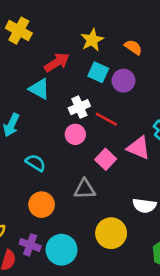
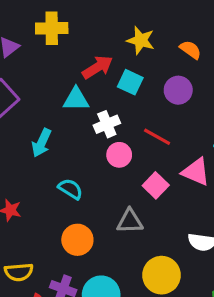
yellow cross: (19, 31) -> (52, 28), turned -30
yellow star: (92, 40) -> (141, 40), turned -30
cyan square: (98, 72) -> (130, 82), moved
cyan triangle: (39, 89) -> (76, 99), turned -30
white cross: (79, 107) -> (107, 124), moved

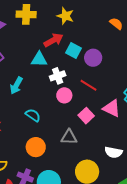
yellow star: (141, 40) -> (65, 16), moved
orange semicircle: (190, 50) -> (116, 24), moved
purple circle: (178, 90) -> (93, 58), moved

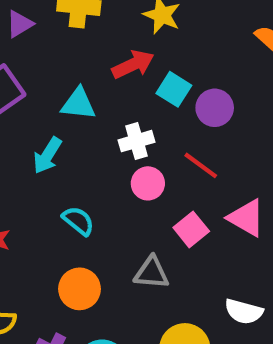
cyan triangle: (39, 59) -> (78, 104), moved

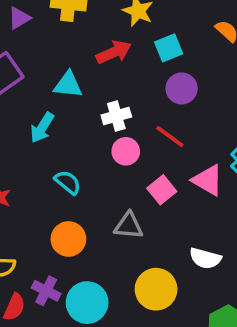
cyan square: (174, 89) -> (169, 48), moved, turned 36

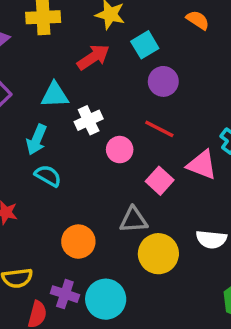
white cross: (116, 116) -> (89, 120), moved
cyan semicircle: (68, 182) -> (48, 176), moved
yellow circle: (156, 289) -> (158, 254), moved

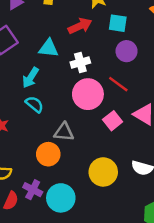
cyan square: (145, 45) -> (118, 23), turned 30
white cross: (89, 120) -> (80, 63), moved
pink circle: (120, 150) -> (88, 94), size x1.6
gray triangle: (134, 220) -> (64, 132), moved

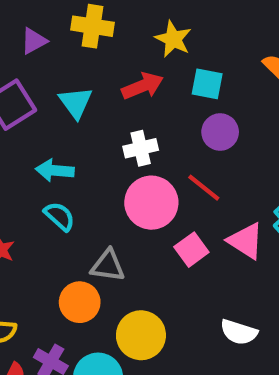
cyan triangle: (49, 48) -> (76, 103), moved, turned 45
cyan arrow: (31, 78) -> (55, 170), turned 60
yellow circle: (103, 172) -> (141, 335), moved

